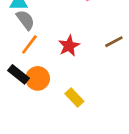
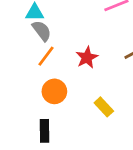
black rectangle: (19, 74) -> (45, 131), moved, turned 50
yellow rectangle: (74, 97) -> (104, 107), moved

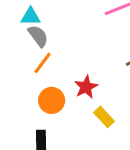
red star: (87, 58) -> (86, 87), moved

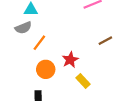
gray semicircle: (38, 36) -> (23, 28), moved, turned 105

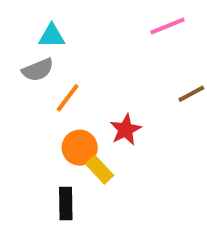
yellow rectangle: (83, 81) -> (100, 170), moved

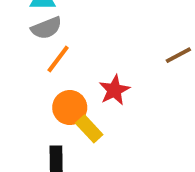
gray semicircle: (38, 70) -> (46, 28), moved

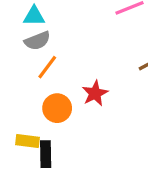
yellow rectangle: (89, 129) -> (28, 141), moved, turned -40

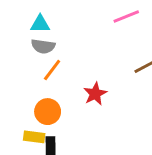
gray semicircle: (37, 41) -> (43, 46), turned 30
orange circle: (57, 108) -> (48, 112), moved

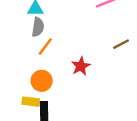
gray semicircle: (43, 46) -> (38, 27), turned -90

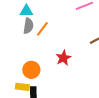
orange line: (45, 47) -> (42, 29), moved

